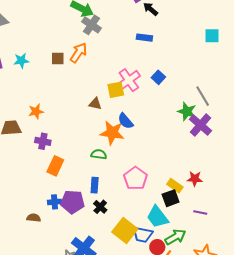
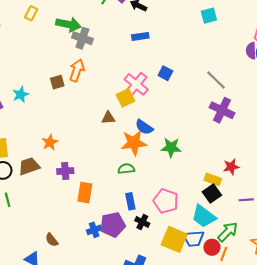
green star: (187, 111) -> (171, 147), moved
pink pentagon: (135, 178) -> (166, 201), moved
brown semicircle: (34, 218) -> (52, 240), moved, turned -120

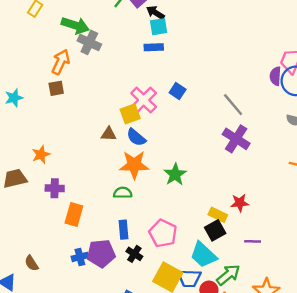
cyan square: (209, 16) -> (159, 27), moved
orange arrow: (77, 70) -> (61, 62), moved
blue semicircle: (144, 127) -> (136, 137), moved
green star: (171, 147) -> (175, 174), turned 30

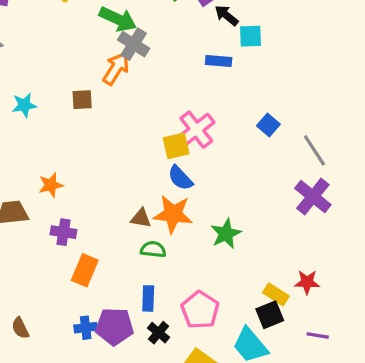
cyan square: (159, 27) -> (251, 36), moved
orange arrow: (61, 62) -> (116, 68), moved
blue square: (178, 91) -> (268, 125), moved
brown triangle: (109, 134) -> (141, 218), moved

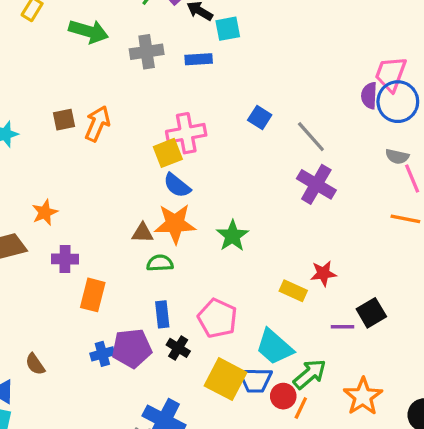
gray cross: (134, 44) -> (147, 52), moved, turned -32
orange arrow: (116, 68) -> (97, 124), moved
pink cross: (196, 130) -> (186, 133), turned 36
black square: (270, 315) -> (371, 313), moved

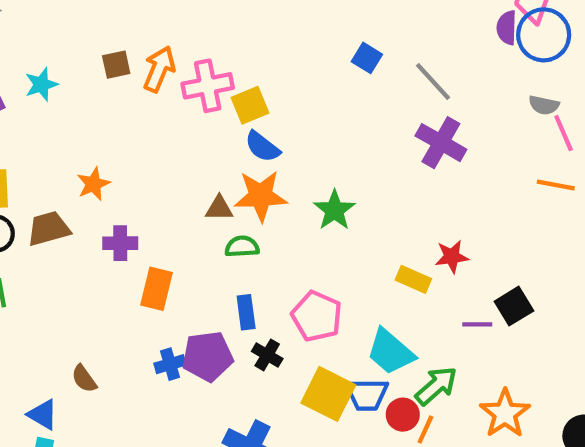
pink cross: (186, 133) -> (208, 86), moved

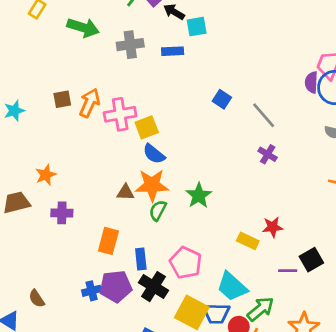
purple cross: (441, 143) -> (268, 154), size x0.6
green semicircle: (242, 247) -> (158, 210), moved, turned -60
orange rectangle: (157, 289) -> (108, 241), moved
black cross: (267, 355) -> (153, 287), size x1.5

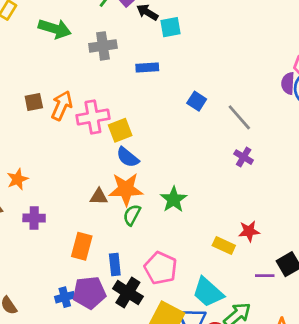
blue rectangle: (173, 51) -> (147, 67), moved

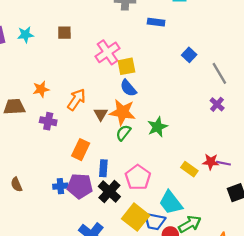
orange arrow: (62, 106) -> (76, 100), moved
pink cross: (93, 117) -> (107, 52), turned -35
brown triangle: (99, 197) -> (101, 114), turned 48
purple line: (265, 276) -> (223, 163), moved

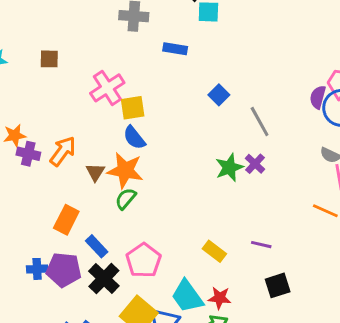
purple cross: (48, 121) -> (28, 154), moved
green star: (157, 127) -> (229, 167), moved
red star: (211, 162) -> (220, 298), moved
blue rectangle: (103, 168) -> (97, 246), turned -49

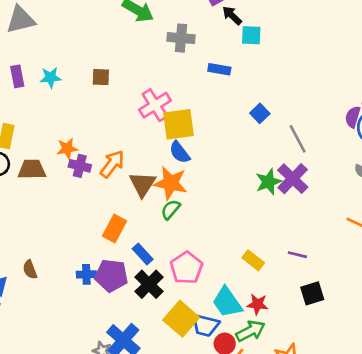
yellow square: (133, 108) -> (179, 124), size x1.4
purple cross: (255, 164) -> (293, 179), size x1.6
brown triangle: (95, 172) -> (143, 184), size x1.5

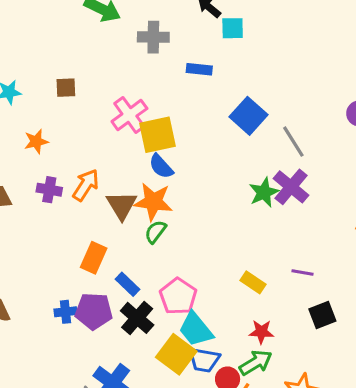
blue square: (260, 113) -> (249, 116), size x1.6
orange star: (67, 148) -> (36, 142), moved
cyan trapezoid: (227, 302) -> (196, 329), moved

